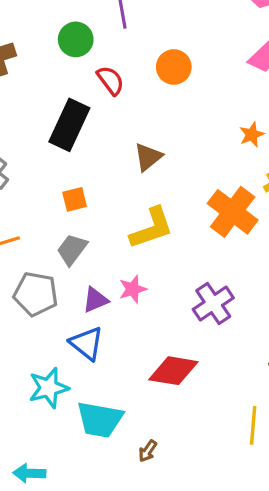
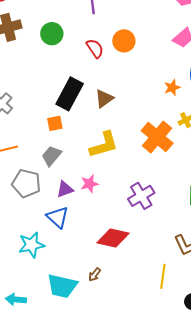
green circle: (76, 39) -> (52, 34), moved
red semicircle: (111, 80) -> (95, 48), moved
black rectangle: (69, 125) -> (70, 94), moved
cyan trapezoid: (100, 419) -> (62, 286), moved
brown arrow: (148, 451) -> (95, 275), moved

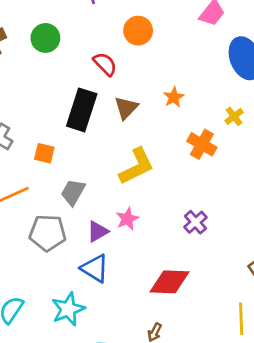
red semicircle: (95, 48) -> (105, 64), moved
orange star: (172, 88) -> (174, 97), moved
orange square: (55, 123) -> (44, 153), moved, turned 35
orange cross: (157, 137) -> (202, 144), size x0.7
purple cross: (141, 196) -> (195, 222), size x0.7

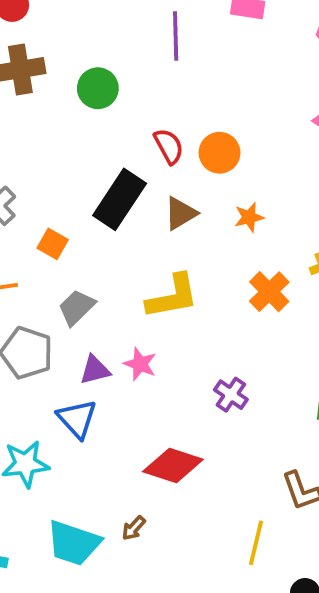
orange circle: (138, 31) -> (220, 153), moved
pink star: (127, 219) -> (140, 364), turned 30
purple cross: (195, 222) -> (231, 395), turned -30

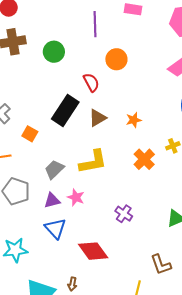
orange circle: (220, 153) -> (116, 59), moved
gray trapezoid: (77, 307) -> (54, 169), moved
blue triangle: (77, 419) -> (55, 228), moved
red diamond: (173, 466) -> (93, 251), turned 36
brown arrow: (134, 528) -> (72, 284), turned -32

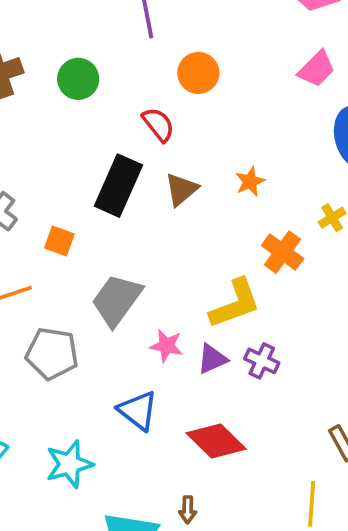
yellow L-shape: (93, 162) -> (235, 304), moved
gray trapezoid: (54, 169) -> (117, 300), size x1.4
purple triangle: (52, 200) -> (212, 359), moved

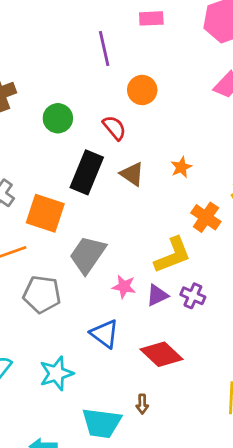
green circle: (78, 79) -> (58, 118), moved
brown triangle: (181, 189) -> (132, 174), turned -44
orange square: (59, 241) -> (45, 213), size x1.8

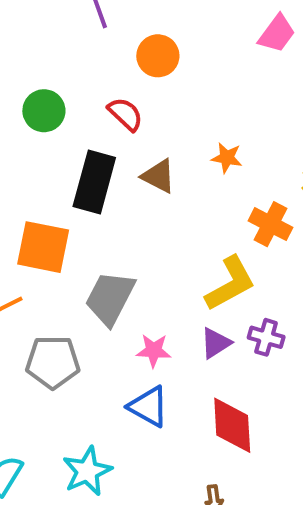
orange star: (181, 167) -> (227, 158), turned -30
pink star: (124, 287) -> (154, 351), moved
red diamond: (161, 354) -> (232, 425), turned 51

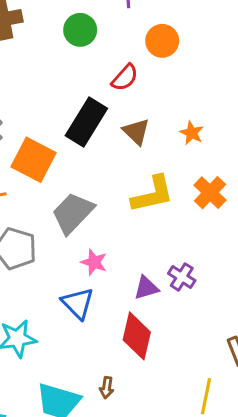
green circle: (44, 111) -> (80, 30), moved
red semicircle: (125, 114) -> (125, 78), turned 72
yellow L-shape: (230, 284) -> (153, 194), moved
purple triangle: (216, 343) -> (146, 288), moved

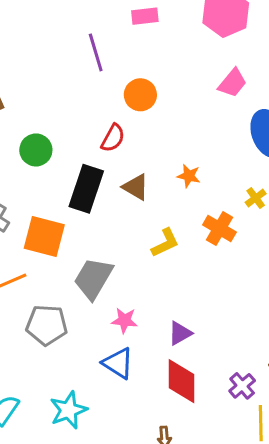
green circle: (80, 30) -> (36, 150), moved
yellow L-shape: (153, 194) -> (165, 243), size x0.7
purple cross: (182, 277) -> (242, 386), moved, turned 30

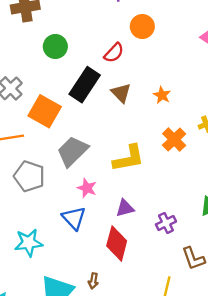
yellow L-shape: (165, 243) -> (129, 158), moved, size x1.4
purple cross: (242, 386) -> (166, 223), moved

